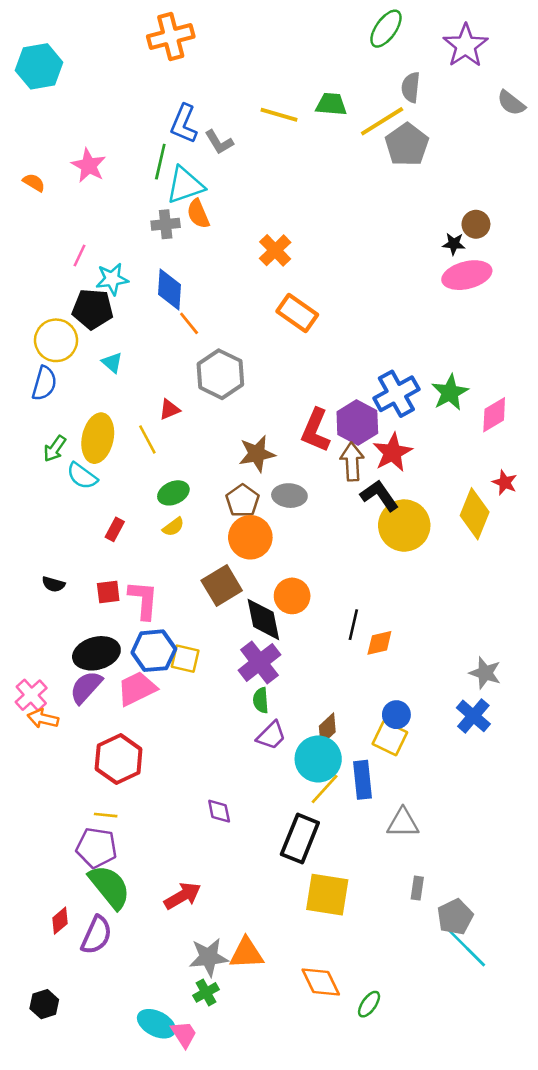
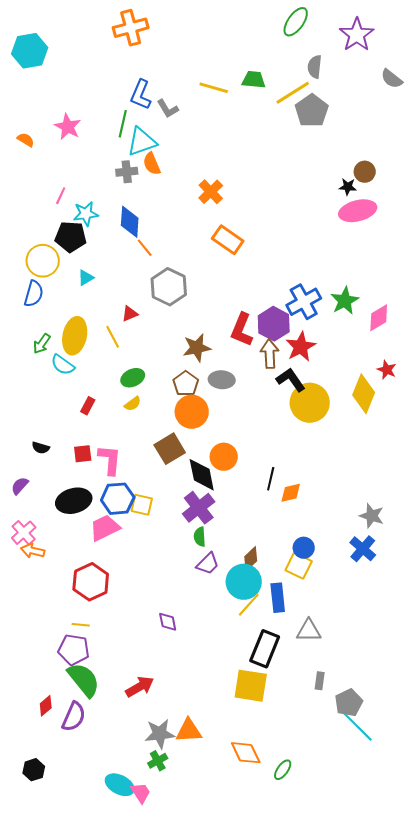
cyan triangle: (112, 362) -> (86, 278), turned 48
purple semicircle: (86, 687) -> (20, 486), moved, size x0.7
black rectangle: (300, 839) -> (265, 649), moved

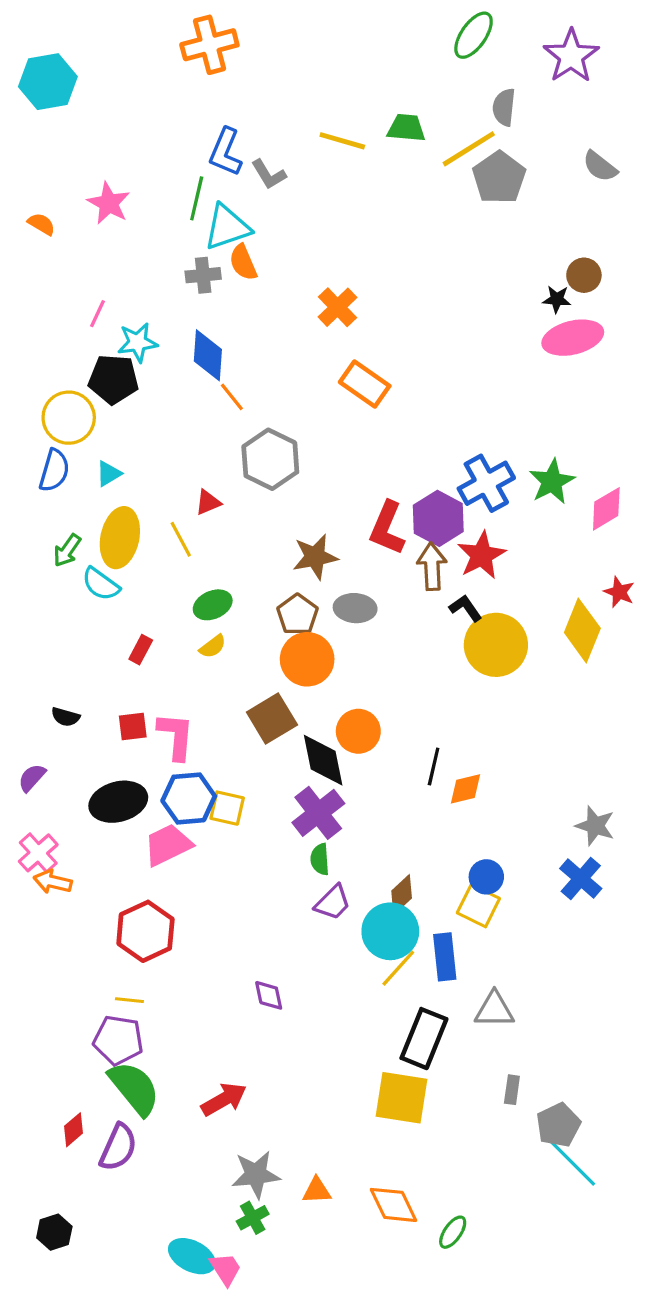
gray semicircle: (392, 79) -> (600, 166), moved
cyan triangle: (86, 278) -> (109, 474), moved
black L-shape: (291, 380) -> (466, 608), size x0.7
orange triangle: (189, 731) -> (317, 1191), moved, size x0.7

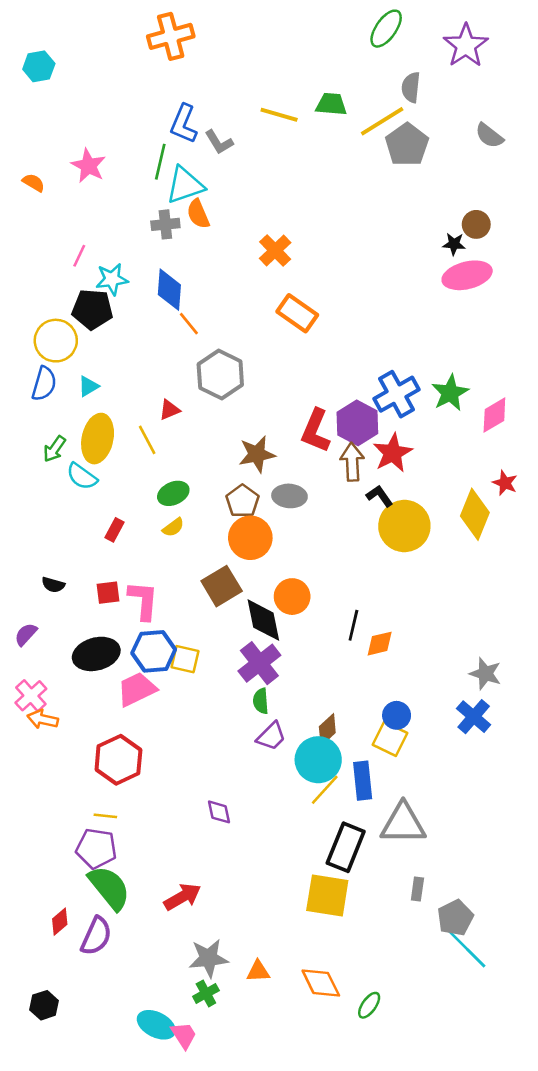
cyan hexagon: (48, 82) -> (39, 66), size x0.7
gray triangle: (494, 1010) -> (403, 824), size x1.4

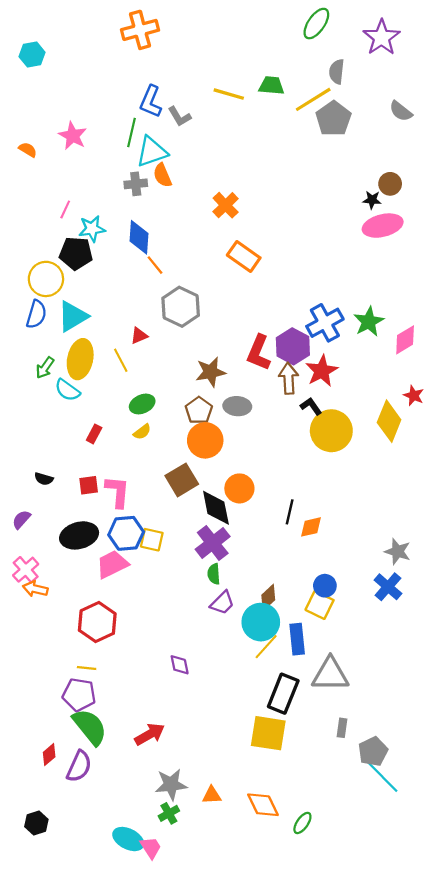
cyan triangle: (88, 386) -> (73, 316), size x1.8

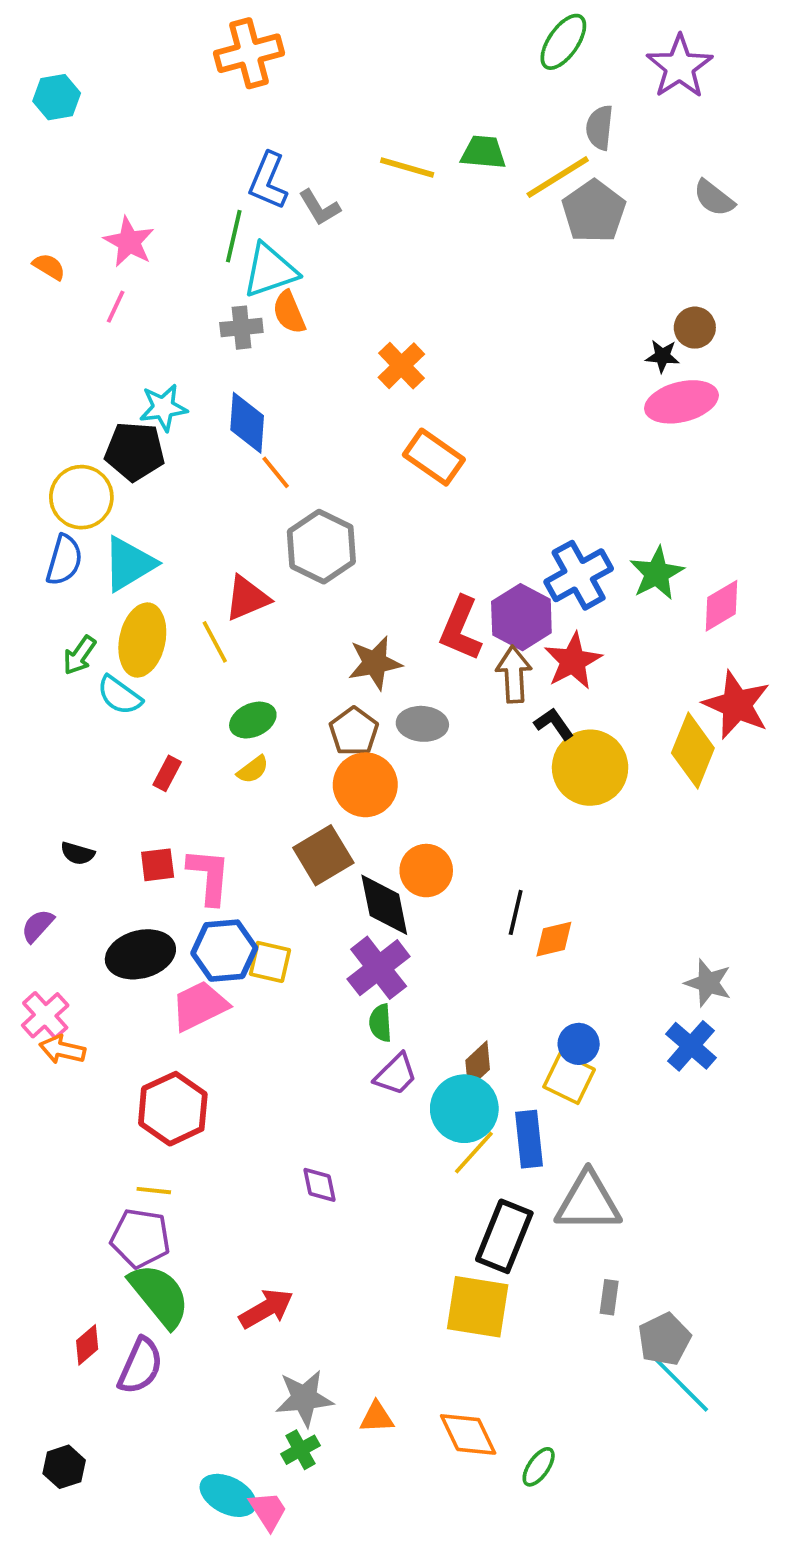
pink line: (65, 209) -> (116, 307), moved
red triangle: (139, 336) -> (247, 598), size x1.5
red star: (414, 395) -> (737, 705), size x1.8

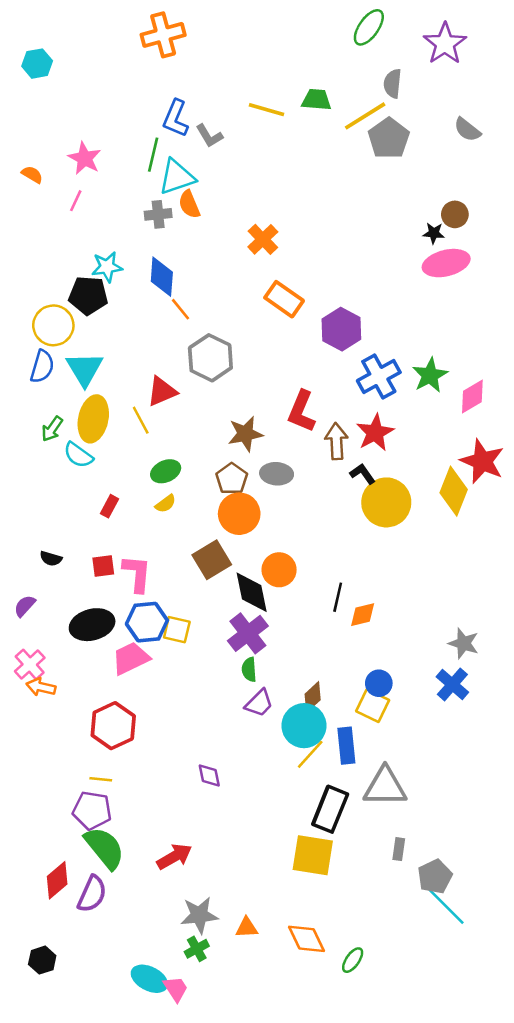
cyan triangle: (129, 564) -> (85, 369), turned -30
purple hexagon: (521, 617) -> (341, 329), moved
red diamond: (87, 1345) -> (57, 880), size x1.4

